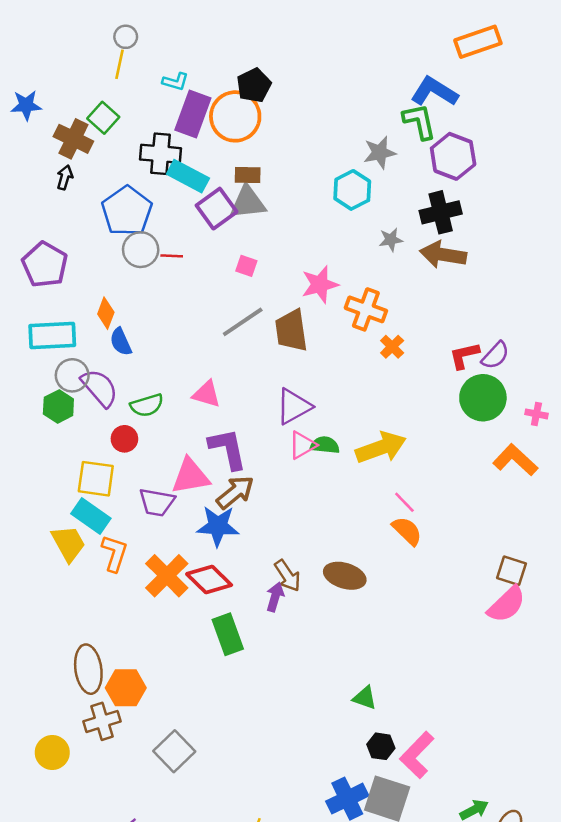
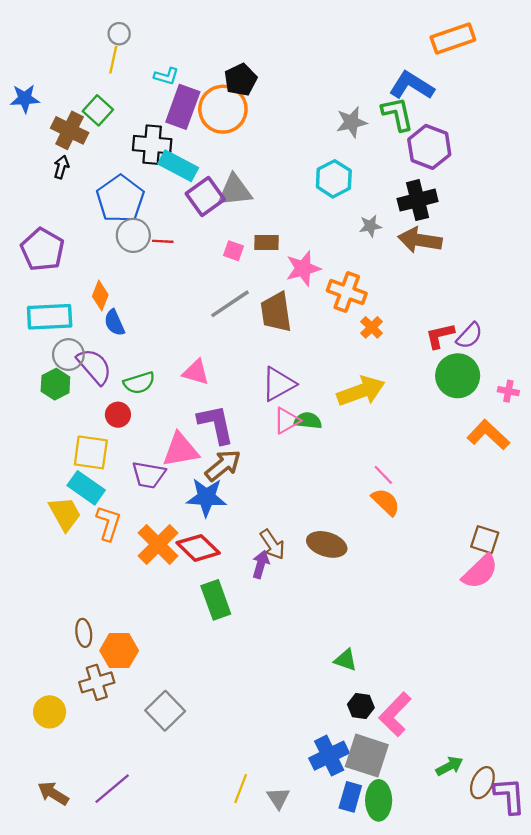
gray star: (380, 153) -> (351, 122), moved
brown rectangle: (248, 175) -> (267, 242), moved
yellow arrow: (381, 448) -> (361, 391), moved
brown ellipse: (88, 669) -> (84, 633), size x0.6

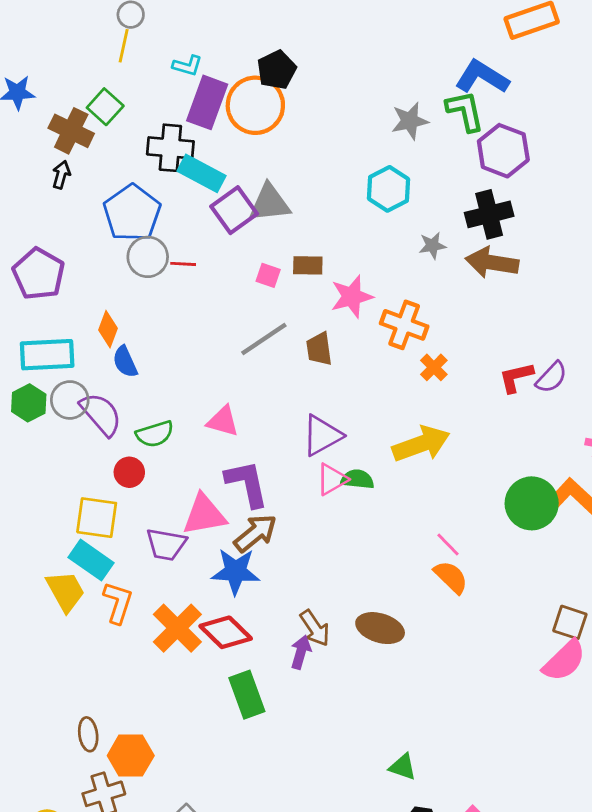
brown trapezoid: (276, 312) -> (319, 349), size x0.7
green circle: (458, 376) -> (532, 503), moved
green hexagon: (55, 384) -> (29, 403), moved

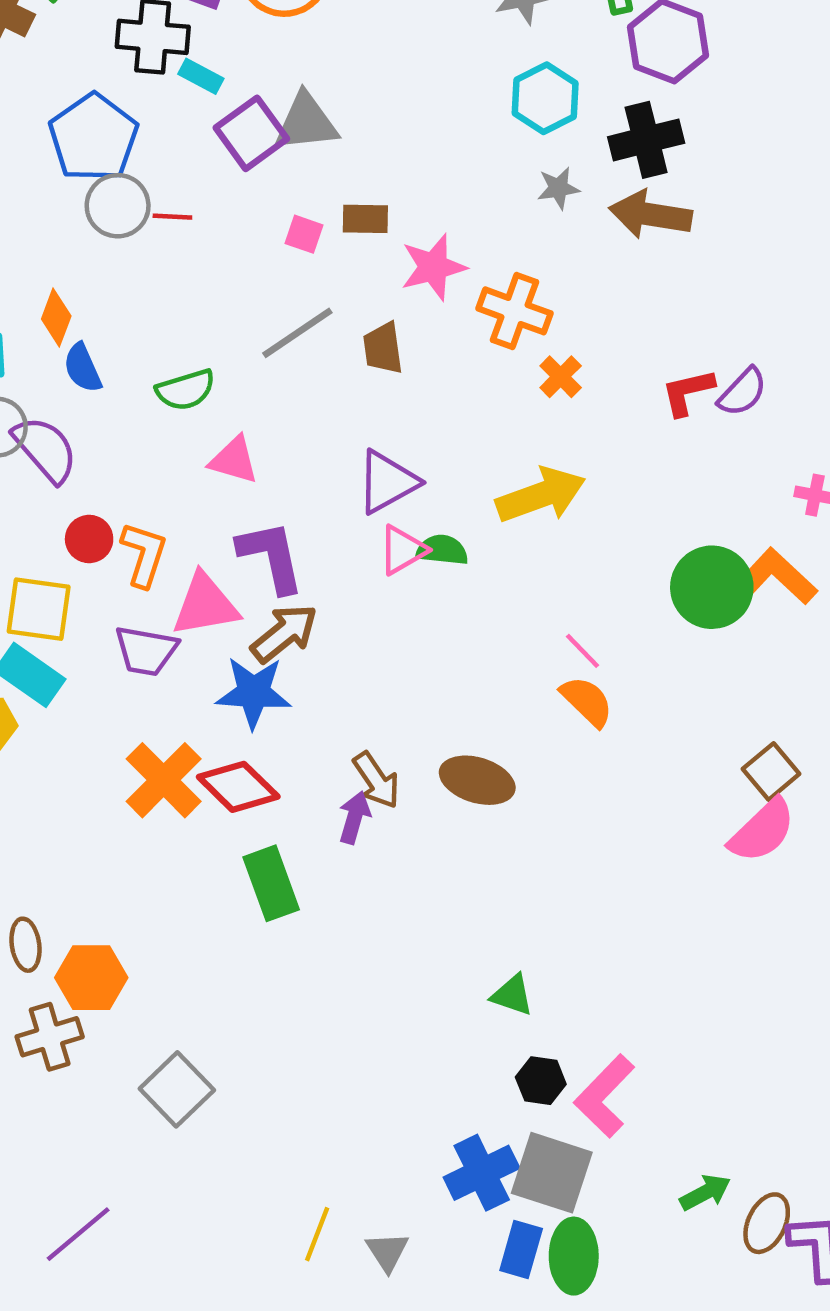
cyan rectangle: (202, 173) -> (201, 76), size x0.6
cyan hexagon: (389, 189) -> (545, 98), moved
green semicircle: (155, 434) -> (186, 390), moved
orange L-shape: (118, 603) -> (144, 554), moved
brown square: (570, 622) -> (771, 771), turned 32

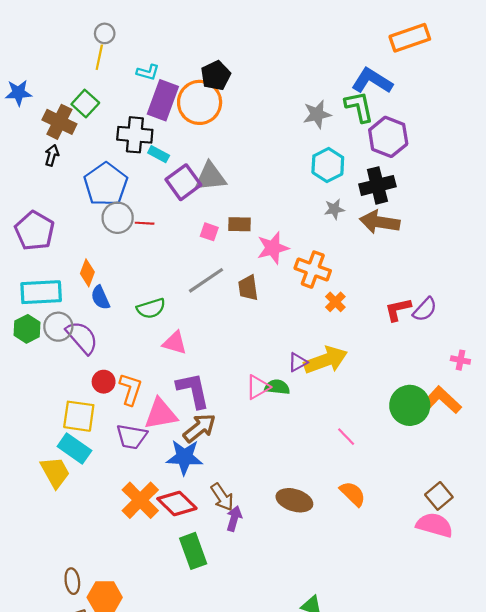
purple triangle: (387, 482) -> (298, 362), moved, size x0.6
orange semicircle: (587, 701) -> (353, 494), moved
brown arrow: (376, 780) -> (222, 497), moved
pink semicircle: (762, 831) -> (435, 525), turned -120

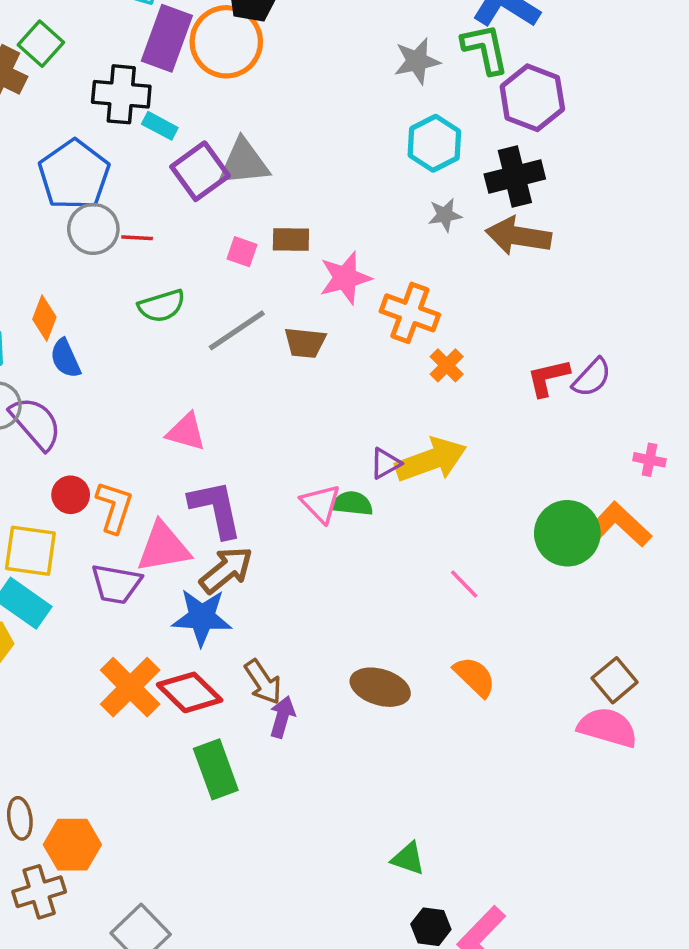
brown trapezoid: (248, 288) -> (305, 343), turned -76
green semicircle: (151, 308) -> (162, 306), moved
pink triangle: (258, 387) -> (321, 504), turned -44

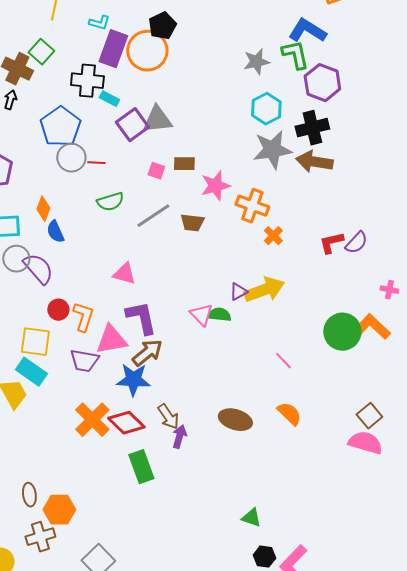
gray star: (445, 215) -> (272, 150), size x2.0

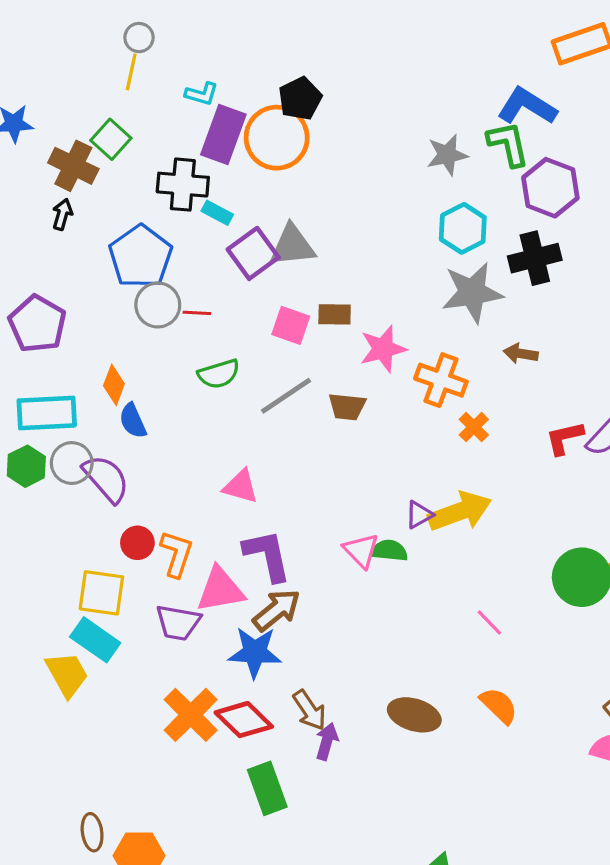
brown arrow: (314, 162) -> (521, 354), moved, size x0.6
pink square: (156, 171) -> (291, 325), size x1.4

